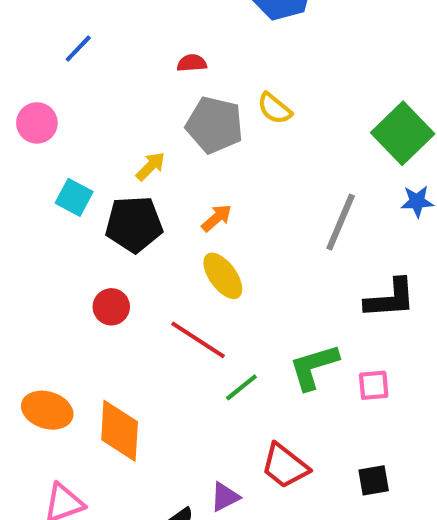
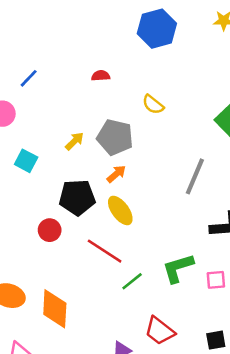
blue line: (78, 49) -> (29, 78), moved
gray pentagon: (215, 125) -> (115, 137), moved
black pentagon: (134, 224) -> (77, 197), moved

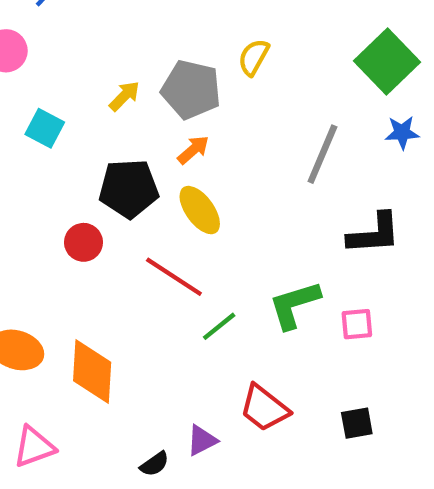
yellow semicircle: (153, 104) -> (254, 57), moved, turned 80

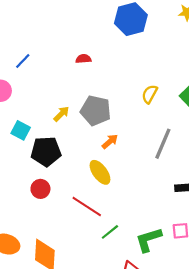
yellow semicircle: (254, 57) -> (150, 94), moved
orange arrow: (193, 150) -> (110, 141), moved
black pentagon: (129, 189) -> (46, 151), moved
green L-shape: (294, 305) -> (149, 240), moved

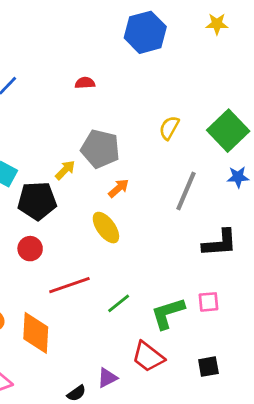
yellow arrow: (61, 114) -> (65, 170), moved
red line: (87, 207) -> (69, 285), moved, turned -52

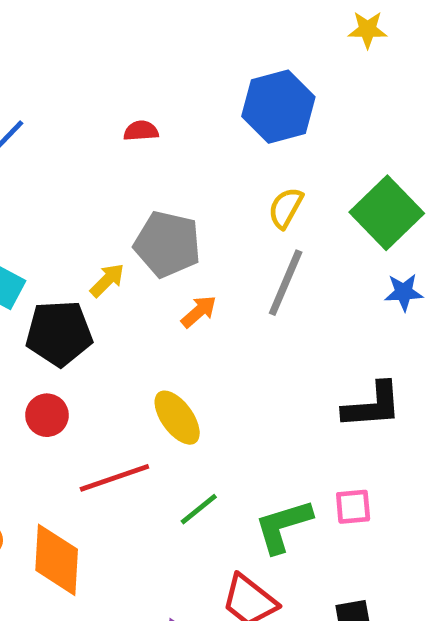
blue hexagon: (145, 32) -> (278, 107), moved
gray line: (186, 191) -> (286, 283), moved
yellow ellipse: (106, 228) -> (177, 418), moved

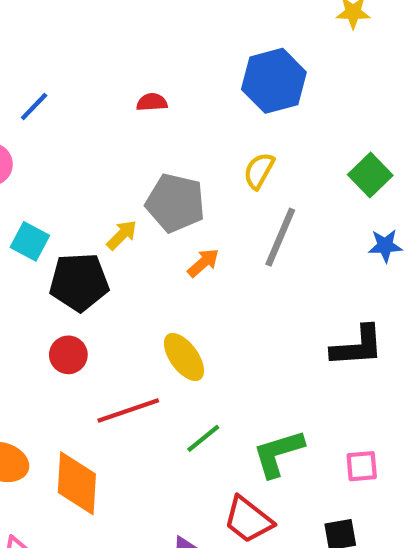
yellow semicircle: (286, 208) -> (259, 171), moved
green square: (387, 213) -> (370, 175), size x0.7
pink square: (353, 507) -> (362, 466), moved

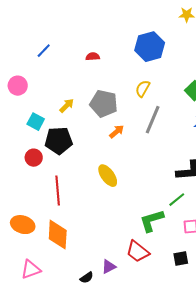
blue line: (34, 106) -> (44, 51), moved
yellow arrow: (122, 235) -> (67, 106), moved
red circle: (68, 355) -> (34, 158), moved
red line: (128, 411) -> (58, 191), moved, turned -76
green line: (203, 438) -> (177, 200), moved

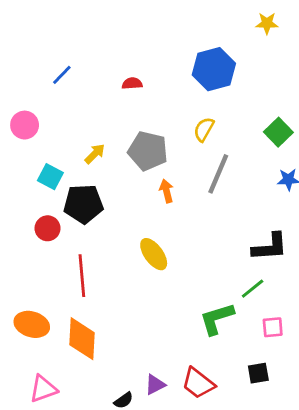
orange arrow: (117, 132) -> (167, 191), turned -63
red trapezoid: (138, 252) -> (198, 383), moved

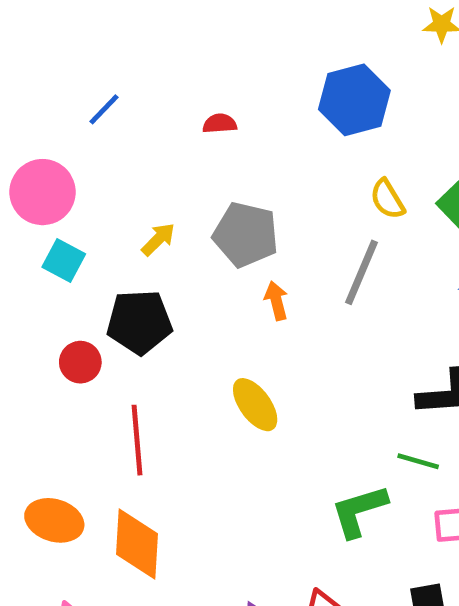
pink circle: (25, 125) -> (43, 192), size x1.4
yellow semicircle: (204, 129) -> (387, 199), moved, turned -60
cyan square: (50, 177) -> (64, 261), moved
green line: (253, 289) -> (418, 461), turned 55

